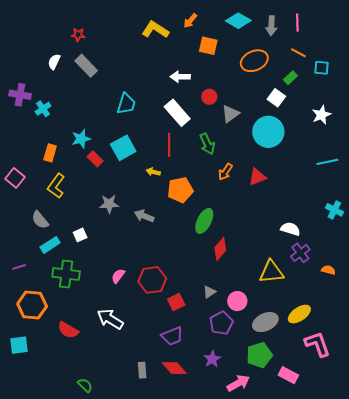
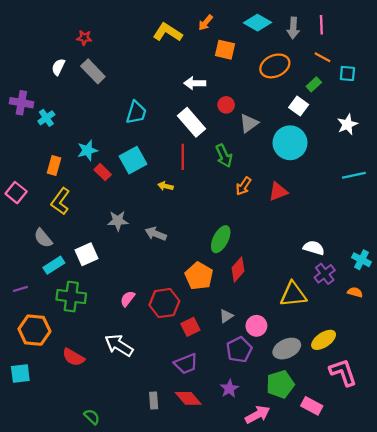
orange pentagon: (180, 190) -> (199, 276), moved, turned -30
cyan cross: (334, 210) -> (361, 260), moved
white square: (80, 235) -> (86, 254), size x1.5

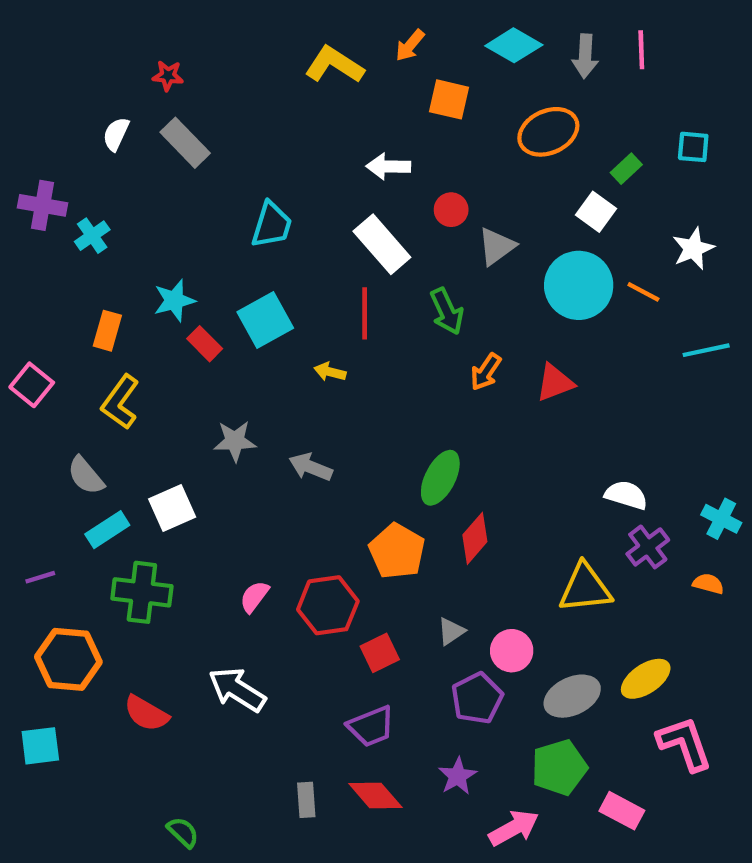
orange line: (322, 57) -> (643, 292), moved

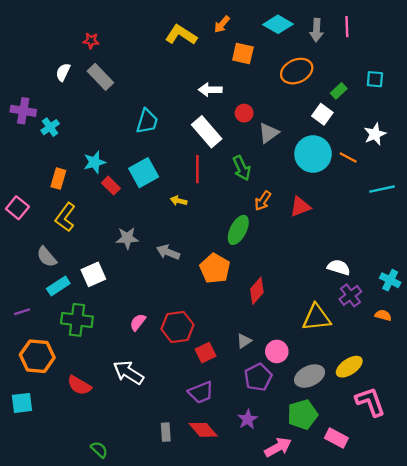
green ellipse: (440, 478) -> (238, 230), moved
orange pentagon: (397, 551) -> (215, 269), moved

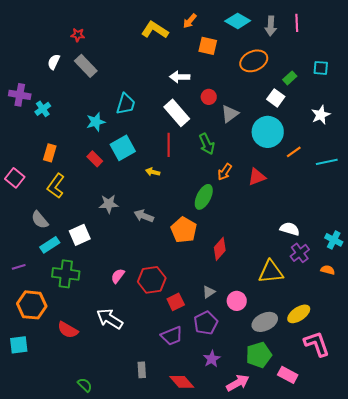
orange line: (348, 158) -> (294, 152), moved, turned -63
cyan star: (95, 162) -> (96, 122), moved
purple pentagon: (258, 377) -> (206, 323), moved
red diamond: (203, 430) -> (182, 382), moved

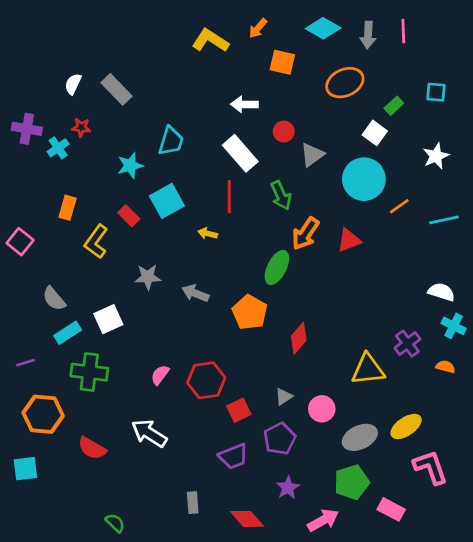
red star: (78, 35) -> (81, 127), moved
orange arrow: (225, 172) -> (305, 233), size x1.4
yellow L-shape: (56, 186) -> (96, 242), moved
white semicircle: (290, 229) -> (441, 292), moved

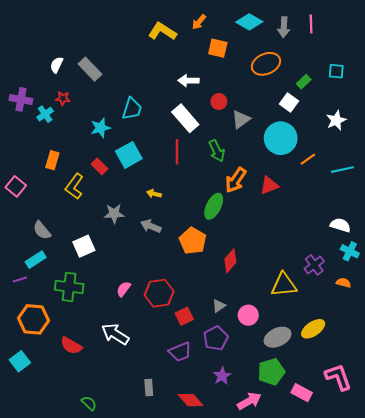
yellow arrow: (208, 233) -> (154, 194), moved
cyan rectangle: (68, 333) -> (36, 260), moved
pink L-shape: (430, 467) -> (338, 377), moved
cyan square: (25, 469) -> (20, 361), turned -30

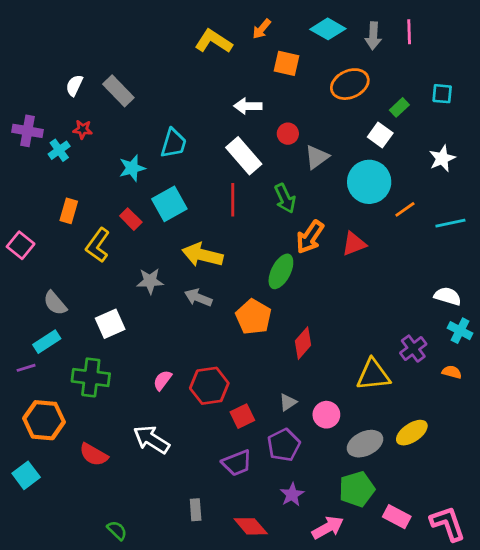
yellow arrow: (154, 194) -> (202, 255), size x2.0
pink L-shape: (338, 377) -> (448, 524), moved

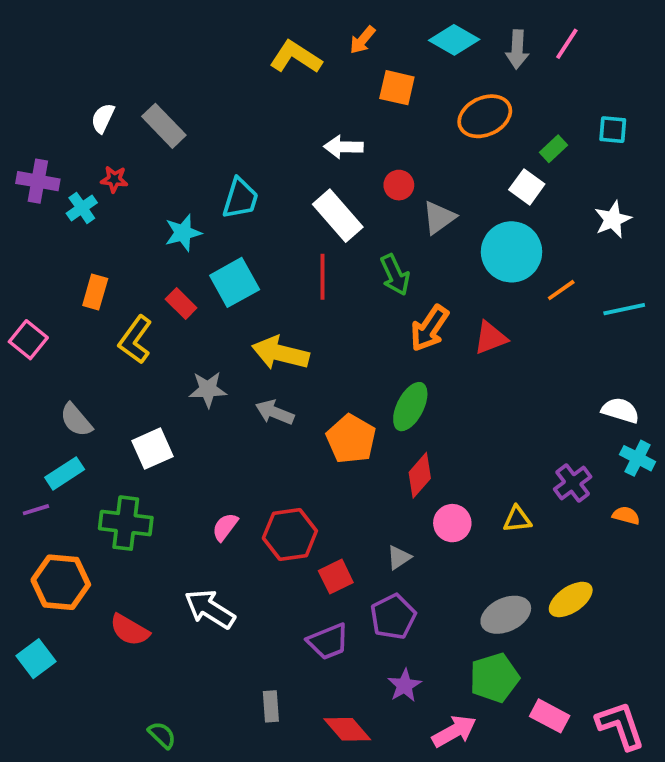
pink line: (409, 32) -> (567, 44), turned 35
green ellipse: (281, 271) -> (410, 407), moved
yellow triangle: (373, 375) -> (517, 519), size x0.6
pink circle: (326, 415) -> (452, 523), moved

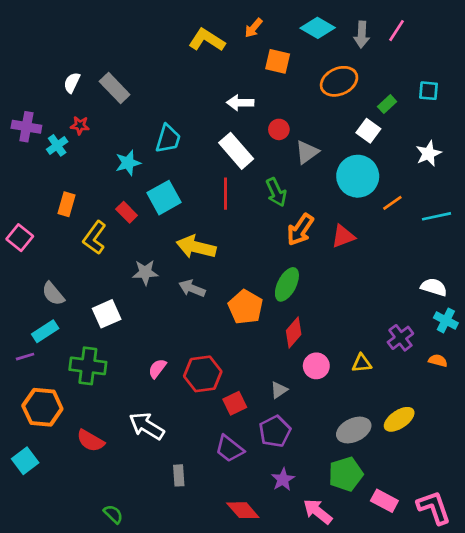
purple trapezoid: (328, 641) -> (229, 449), turned 60
gray rectangle: (271, 706) -> (179, 475), moved
pink arrow: (454, 731) -> (318, 511), turned -112

